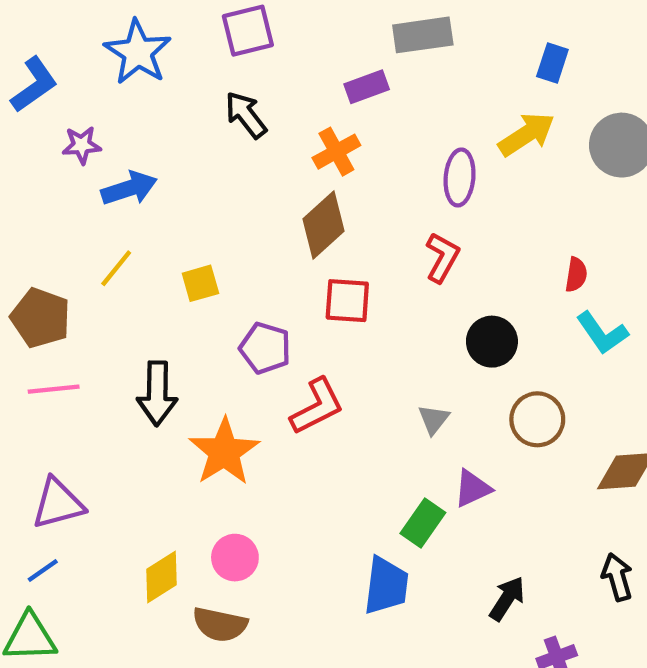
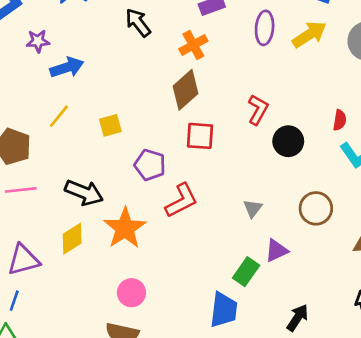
purple ellipse: (460, 177) -> (265, 28), moved
black circle: (492, 342) -> (288, 141), moved
black arrow: (157, 393) -> (84, 193), turned -69
blue line: (43, 571) -> (14, 301), turned -36
yellow diamond: (162, 577) -> (72, 239), moved

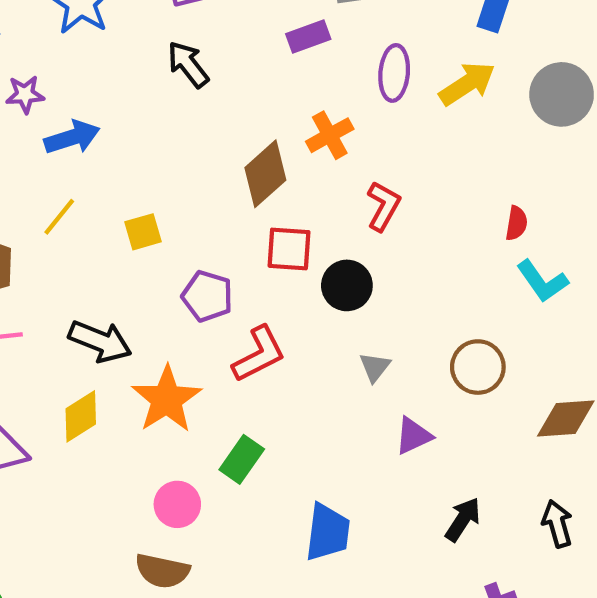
orange cross: (193, 45) -> (330, 135), moved
black circle: (288, 141) -> (347, 285), moved
green rectangle: (246, 272) -> (242, 459), moved
black arrow: (297, 318) -> (463, 519), moved

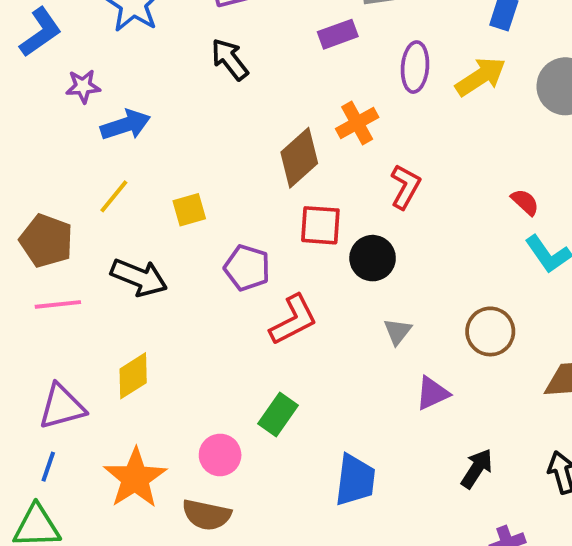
red semicircle: (516, 223) -> (525, 202), turned -56
black arrow: (100, 341) -> (139, 277), moved
orange star: (167, 399) -> (135, 478), moved

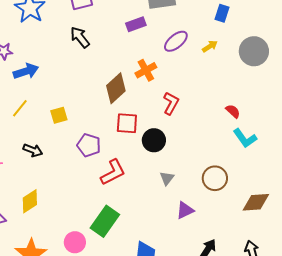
purple ellipse: (415, 67) -> (176, 41), turned 45
yellow arrow: (481, 77) -> (210, 46), size x0.6
black arrow: (139, 277) -> (33, 150), size x0.7
green rectangle: (278, 414) -> (105, 221), size x1.4

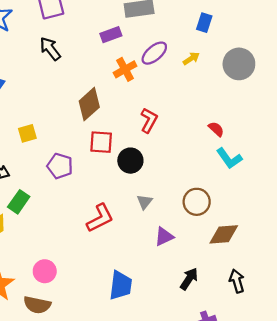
orange cross: (146, 70) -> (125, 69), moved
red L-shape: (113, 172) -> (100, 218), moved
brown diamond: (256, 202) -> (224, 234), moved
green rectangle: (105, 221) -> (19, 202), moved, size x0.7

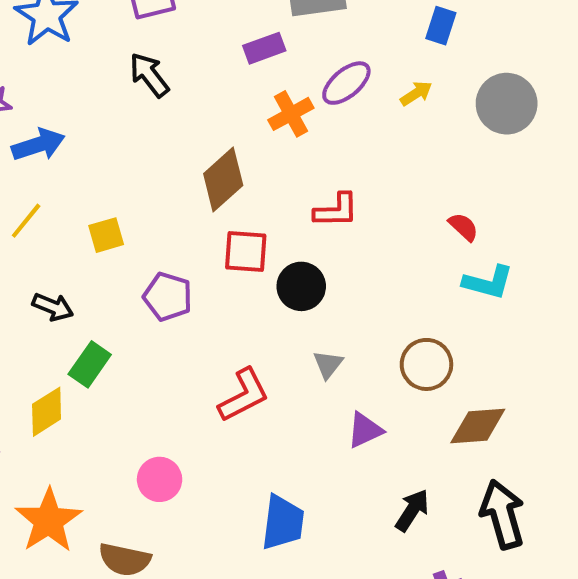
red L-shape: (149, 120) -> (336, 210), turned 60
cyan L-shape: (229, 158) -> (488, 282), turned -40
pink circle: (45, 271) -> (160, 479), moved
black arrow: (237, 281) -> (502, 514), size x1.5

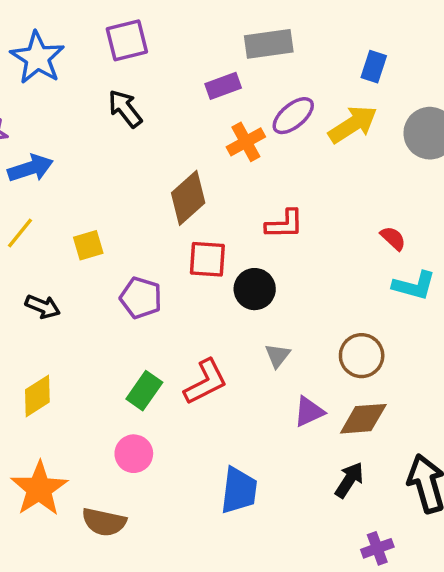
yellow arrow: (416, 93) -> (353, 124), size x1.8
green rectangle: (90, 364) -> (144, 391), moved
brown diamond: (478, 426) -> (363, 419), moved

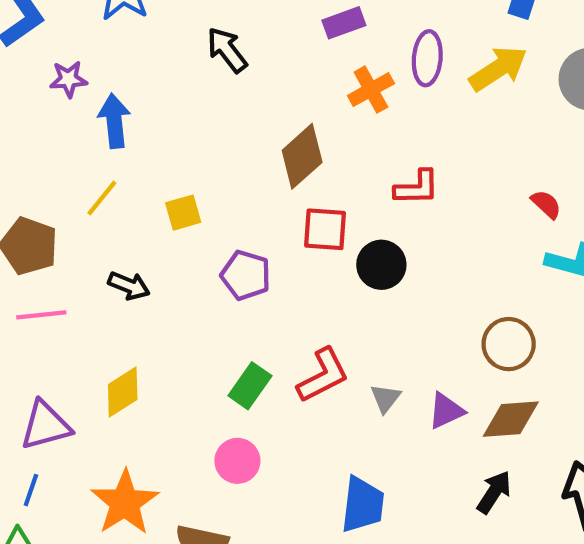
purple ellipse: (293, 116) -> (427, 58), turned -45
blue arrow: (30, 168) -> (114, 121), turned -78
gray triangle: (277, 356) -> (386, 398), moved

